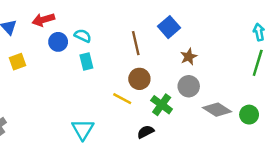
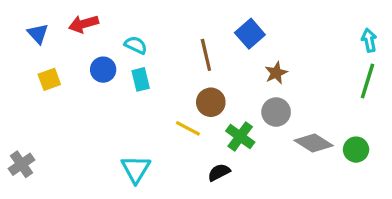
blue circle: (58, 42) -> (103, 70), moved

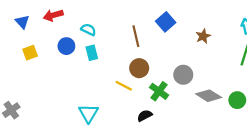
brown star: (276, 73) -> (203, 36), moved

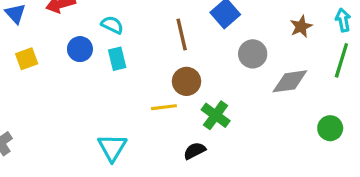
brown star: (203, 36) -> (301, 26), moved
gray circle: (183, 75) -> (253, 54), moved
yellow line: (124, 86) -> (164, 107), turned -35
gray diamond: (209, 96) -> (290, 81), moved, turned -40

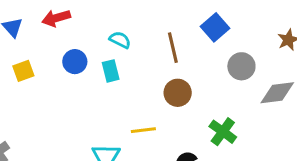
cyan semicircle: (112, 25) -> (120, 40), moved
yellow line: (164, 107) -> (143, 130), moved
green cross: (216, 115) -> (223, 132), moved

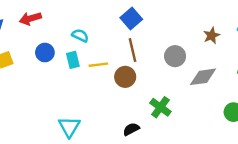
blue square: (215, 27) -> (131, 18), moved
brown line: (173, 48) -> (132, 50), moved
yellow line: (143, 130) -> (98, 65), moved

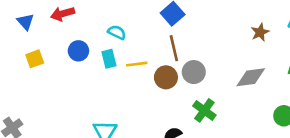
gray circle: (175, 56) -> (194, 72), moved

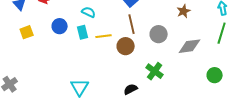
brown star: (260, 32) -> (184, 11), moved
gray circle: (194, 72) -> (159, 34), moved

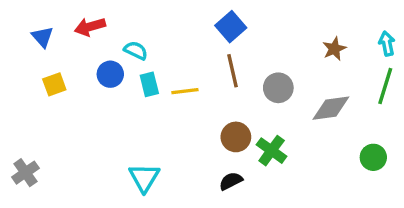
brown star: (184, 11) -> (334, 49), moved
cyan semicircle: (89, 12) -> (136, 50), moved
brown circle: (126, 46) -> (236, 137), moved

